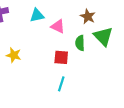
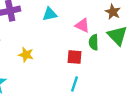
brown star: (88, 16) -> (113, 12), moved
pink triangle: (58, 26) -> (82, 25), moved

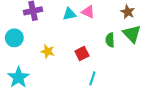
pink triangle: (82, 25) -> (88, 12), moved
red square: (74, 57) -> (82, 53), moved, turned -32

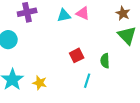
green semicircle: (110, 40) -> (105, 61), moved
yellow star: (48, 51) -> (40, 83), moved

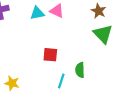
red square: (77, 55) -> (50, 55), turned 32
green semicircle: (105, 61) -> (80, 70), moved

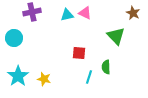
brown star: (99, 11) -> (133, 13), moved
green triangle: (103, 34) -> (116, 36), moved

